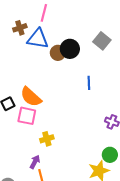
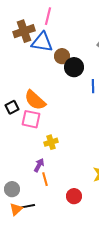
brown cross: (20, 28) -> (24, 31), size x1.5
black circle: (70, 49) -> (74, 67), moved

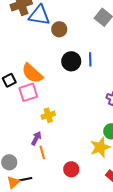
black circle: (74, 67) -> (71, 61), moved
pink square: (31, 119) -> (28, 92), turned -30

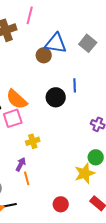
blue triangle: (39, 15) -> (56, 43), moved
black circle: (71, 61) -> (56, 97), moved
red circle: (71, 169) -> (61, 204), moved

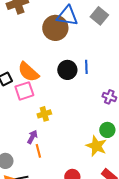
brown circle: (44, 55) -> (55, 28), size x1.6
blue line: (75, 85) -> (86, 67), moved
yellow star: (85, 173) -> (96, 146), turned -30

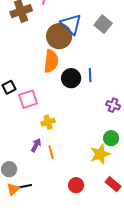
blue triangle: (67, 16) -> (71, 24), turned 35
orange semicircle: (28, 72) -> (51, 61), moved, turned -125
yellow star: (96, 146) -> (100, 154), turned 30
orange line: (38, 151) -> (51, 152), moved

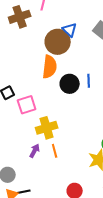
blue triangle: (71, 24) -> (70, 30), size x0.7
yellow cross: (48, 122) -> (47, 128), size x1.5
orange line: (51, 152) -> (55, 151), moved

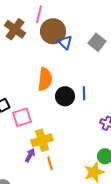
brown cross: (20, 17) -> (15, 29), turned -35
brown circle: (58, 42) -> (53, 31), moved
purple arrow: (35, 151) -> (30, 155), moved

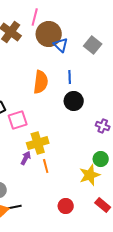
blue line: (84, 93) -> (70, 77), moved
black circle: (65, 96) -> (74, 101), moved

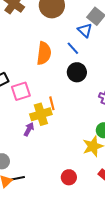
blue triangle: (61, 45) -> (85, 30), moved
blue line: (70, 77) -> (73, 48), turned -40
orange line: (46, 166) -> (52, 103), moved

